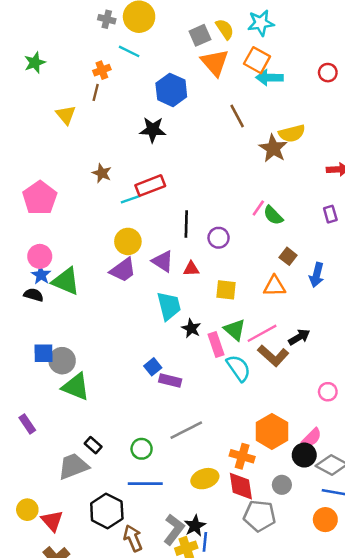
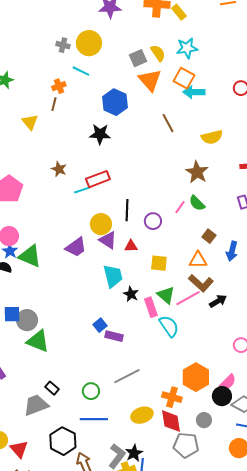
brown star: (273, 148) -> (197, 172), moved
pink line: (258, 208) -> (180, 207), moved
yellow circle: (128, 241) -> (101, 224), moved
brown L-shape: (273, 356) -> (201, 283), moved

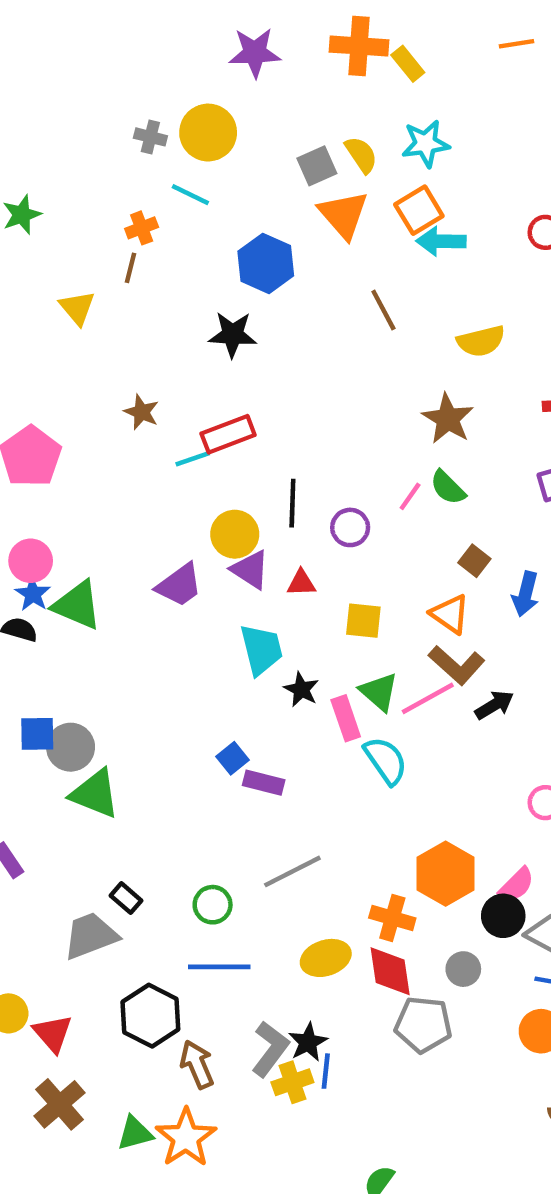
orange square: (184, 78) -> (419, 210), turned 30
orange triangle: (198, 260) -> (450, 614), turned 36

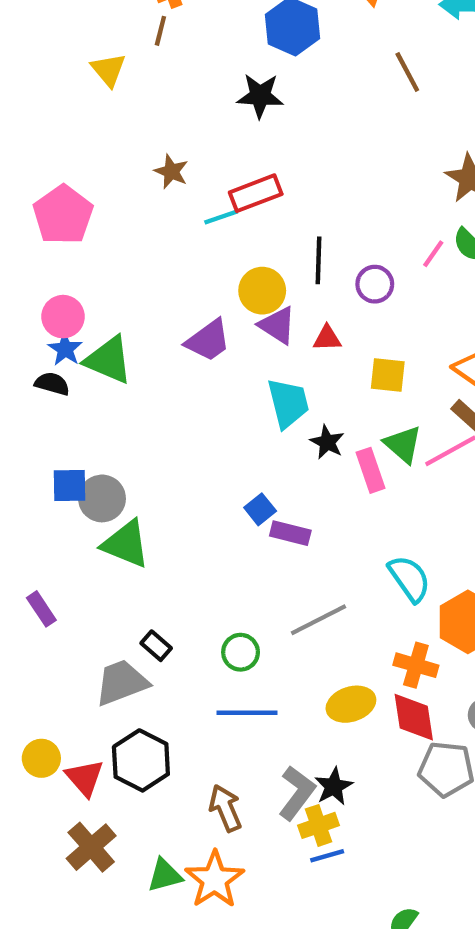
cyan semicircle: (386, 760) -> (409, 579), moved
black hexagon: (150, 1016) -> (141, 760), moved
blue line: (326, 1071) -> (327, 856), moved, turned 68

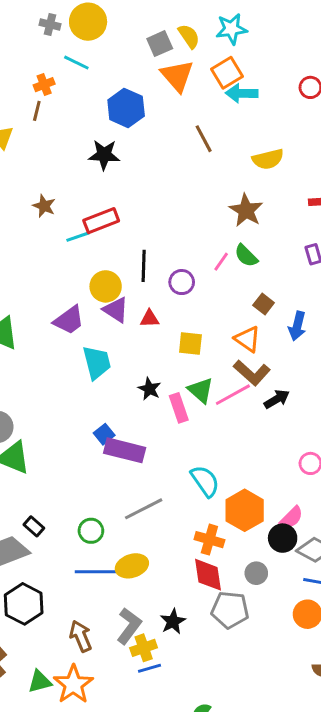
cyan trapezoid: (288, 403) -> (97, 363), moved
purple rectangle: (290, 533) -> (125, 450), size x1.5
yellow ellipse: (351, 704) -> (132, 566), moved
black star: (334, 786) -> (173, 621), moved

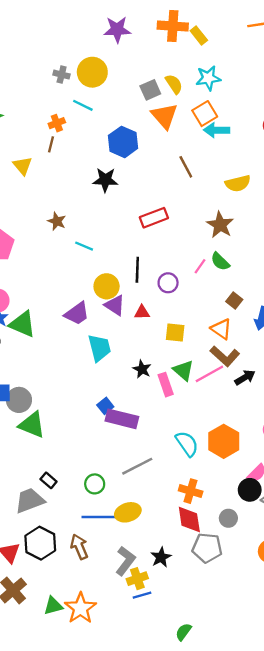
red rectangle: (101, 221) -> (154, 218), moved
cyan line: (78, 237) -> (84, 246), turned 42
orange hexagon: (245, 510) -> (224, 441), moved
brown arrow: (81, 636) -> (79, 547), moved

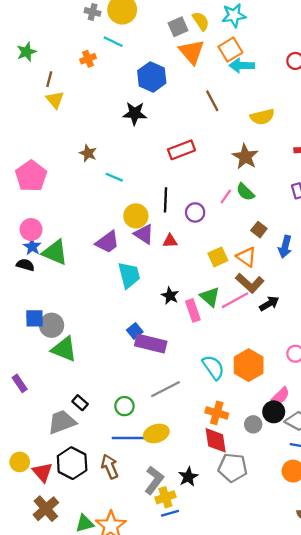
brown line: (51, 144) -> (49, 79), moved
yellow square: (175, 332) -> (218, 257), moved, turned -30
gray circle: (228, 518) -> (253, 424), moved

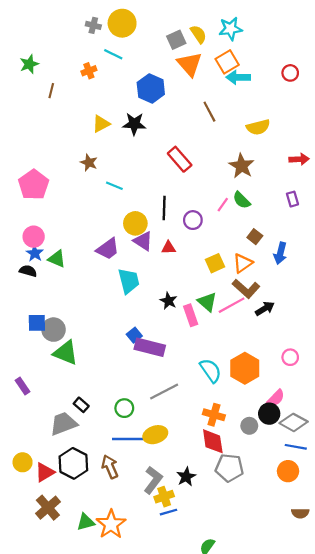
yellow triangle: (55, 100) -> (101, 124), moved, turned 42
red rectangle: (181, 150) -> (180, 159), turned 70
green triangle: (55, 252) -> (57, 259), size x0.7
orange triangle: (246, 257) -> (243, 263), turned 50
red triangle: (42, 472) -> (45, 472), turned 40

